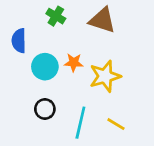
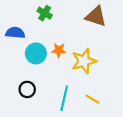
brown triangle: (102, 20) -> (96, 16), moved
blue semicircle: (19, 41) -> (15, 33), turned 96
black circle: (45, 109) -> (27, 89), moved

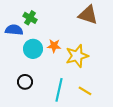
green cross: (45, 13) -> (30, 18), moved

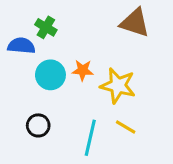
yellow star: (77, 56) -> (118, 86), turned 30
yellow line: (85, 91) -> (126, 127), moved

